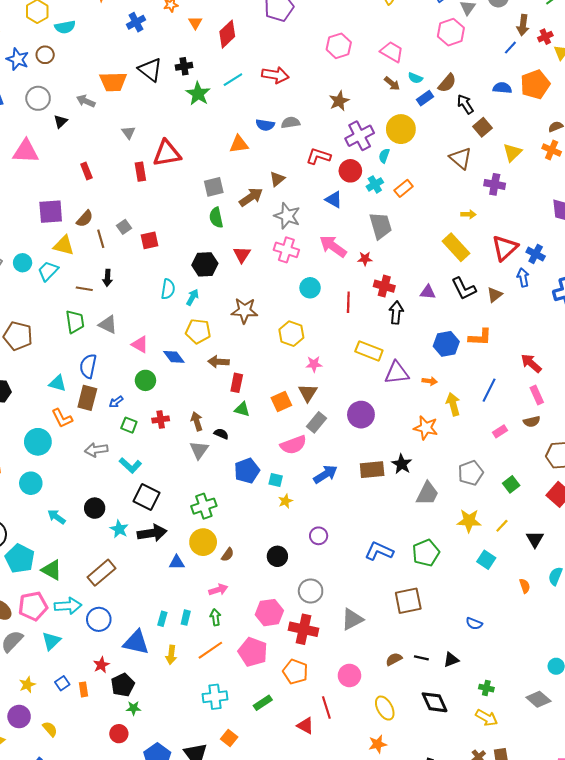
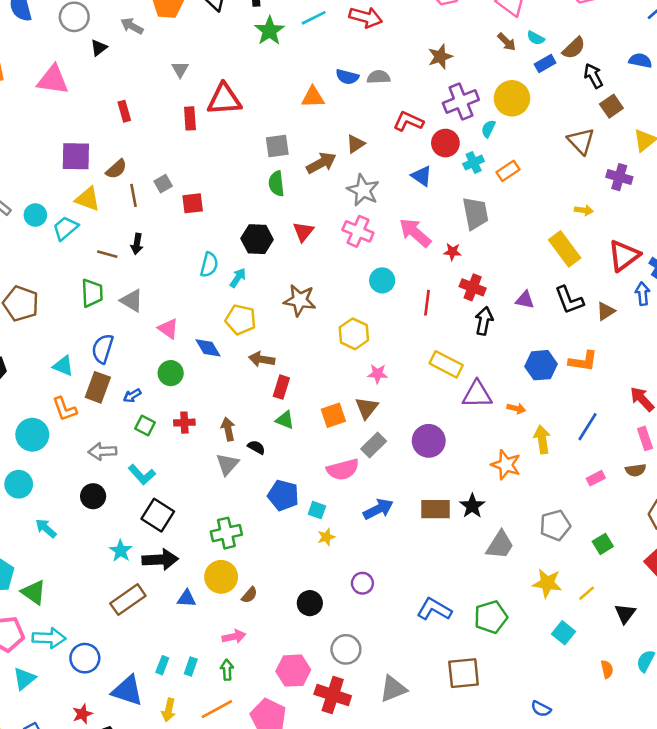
blue pentagon: (247, 471) -> (283, 495), turned 30
black circle: (95, 508) -> (93, 496), moved
brown rectangle: (102, 573) -> (128, 600), moved

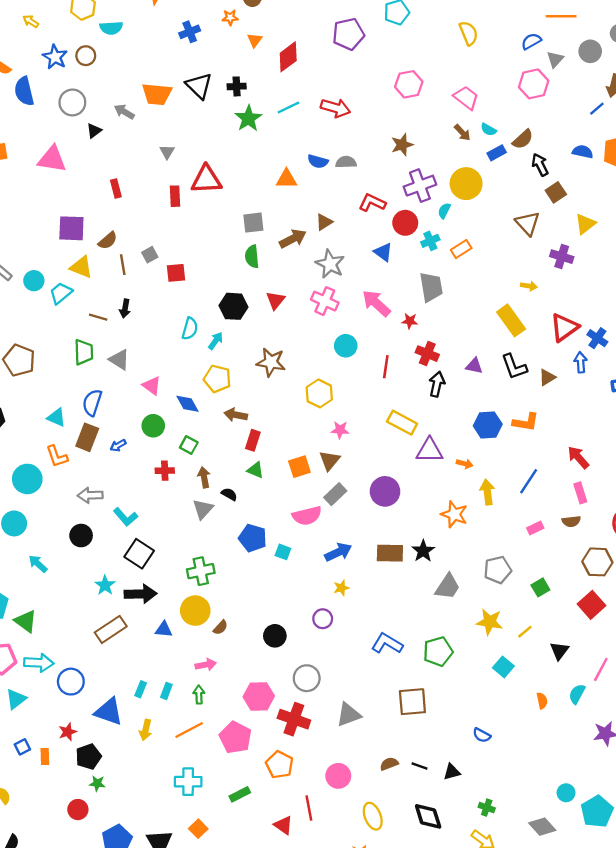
green square: (145, 425) -> (189, 445), moved
yellow star: (326, 537) -> (341, 588), moved

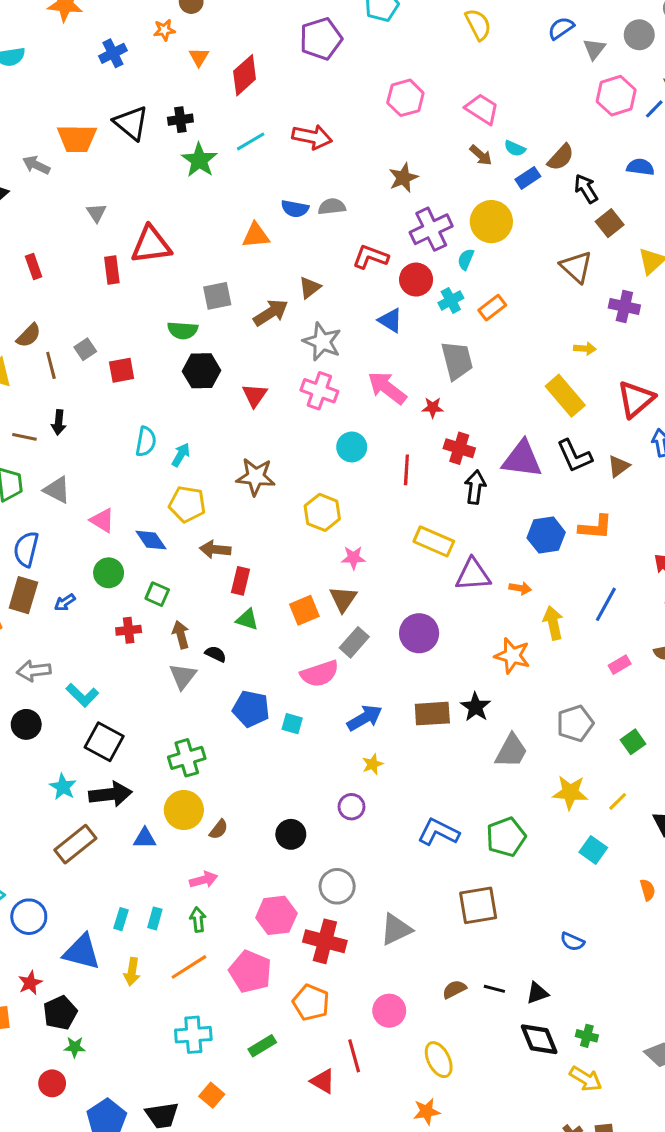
pink hexagon: (534, 84) -> (616, 96), moved
green semicircle: (252, 257) -> (183, 330), moved, turned -75
black hexagon: (234, 306) -> (201, 371), moved
purple triangle: (474, 366) -> (522, 459), size x1.8
black diamond: (428, 816) -> (539, 1039), moved

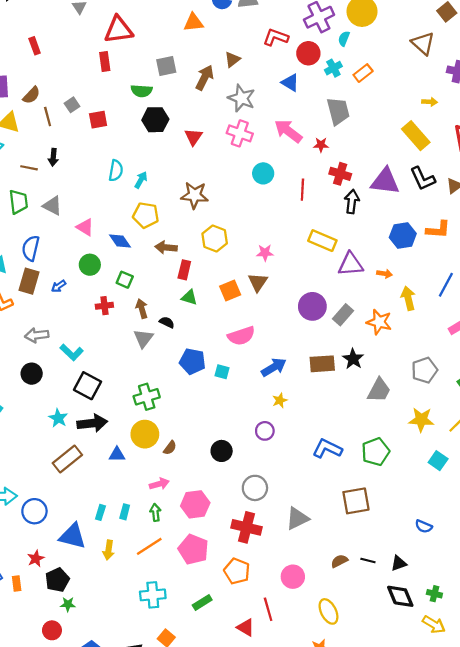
red rectangle: (112, 270) -> (105, 61), moved
brown arrow: (271, 313) -> (205, 78), turned -30
yellow hexagon: (322, 512) -> (215, 239), moved
gray rectangle: (354, 642) -> (343, 315), moved
pink hexagon: (276, 915) -> (195, 504), moved

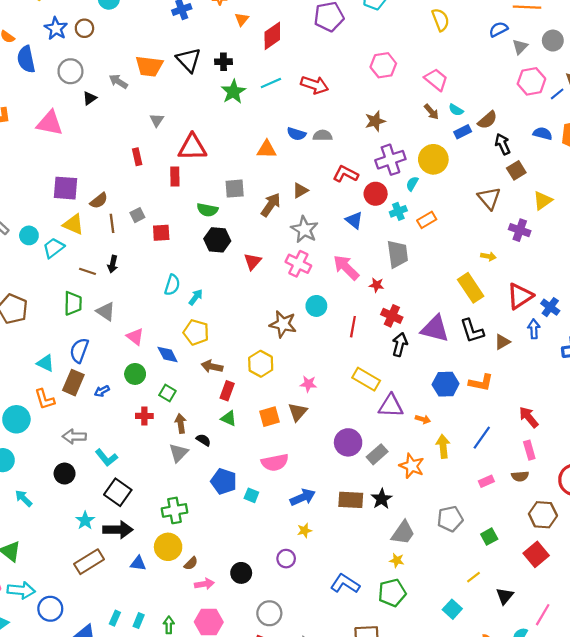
red rectangle: (35, 46) -> (137, 157), moved
brown star: (195, 195) -> (283, 324), moved
yellow star: (421, 420) -> (397, 560), moved, size x0.6
pink arrow: (159, 484) -> (204, 584), moved

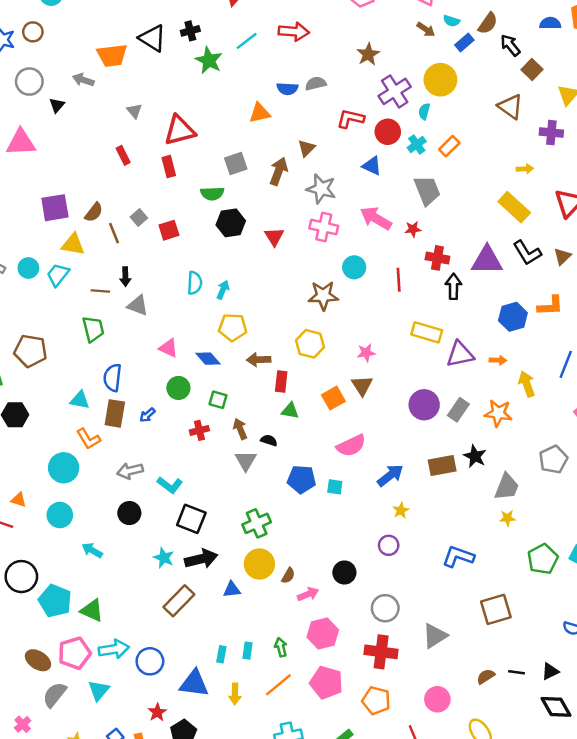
gray triangle: (106, 311) -> (138, 305), moved
green pentagon: (392, 593) -> (543, 559), moved

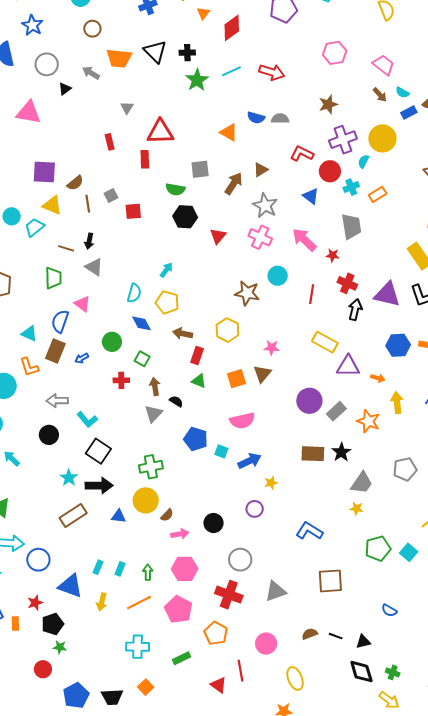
brown circle: (33, 32) -> (92, 29), moved
orange triangle: (260, 113) -> (229, 132), turned 30
cyan semicircle: (195, 283) -> (134, 293), moved
pink triangle: (168, 348) -> (82, 304), moved
blue arrow: (390, 475) -> (249, 461), moved

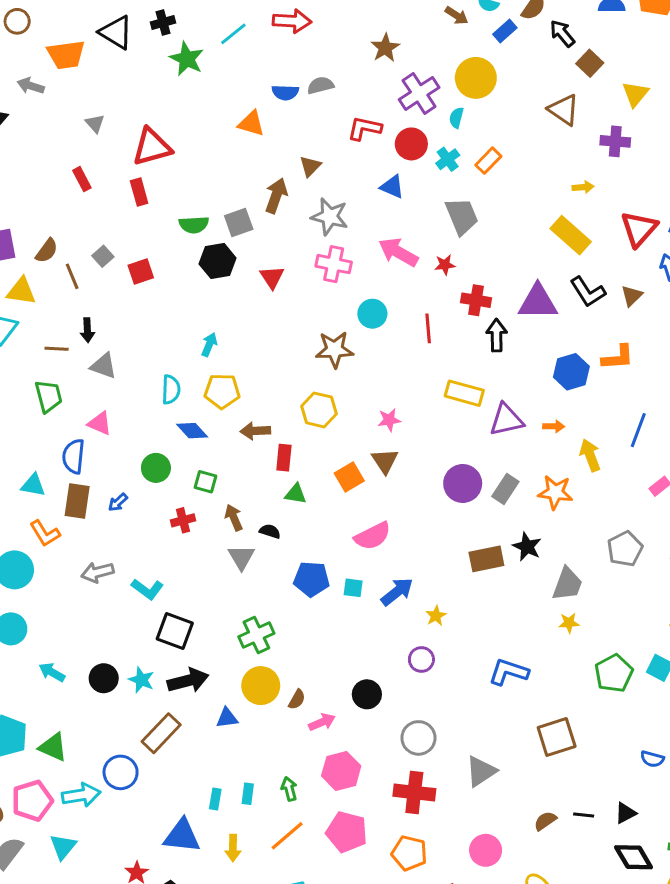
gray square: (200, 169) -> (239, 223), moved
black circle: (49, 435) -> (104, 678), moved
blue circle: (38, 560) -> (121, 772), moved

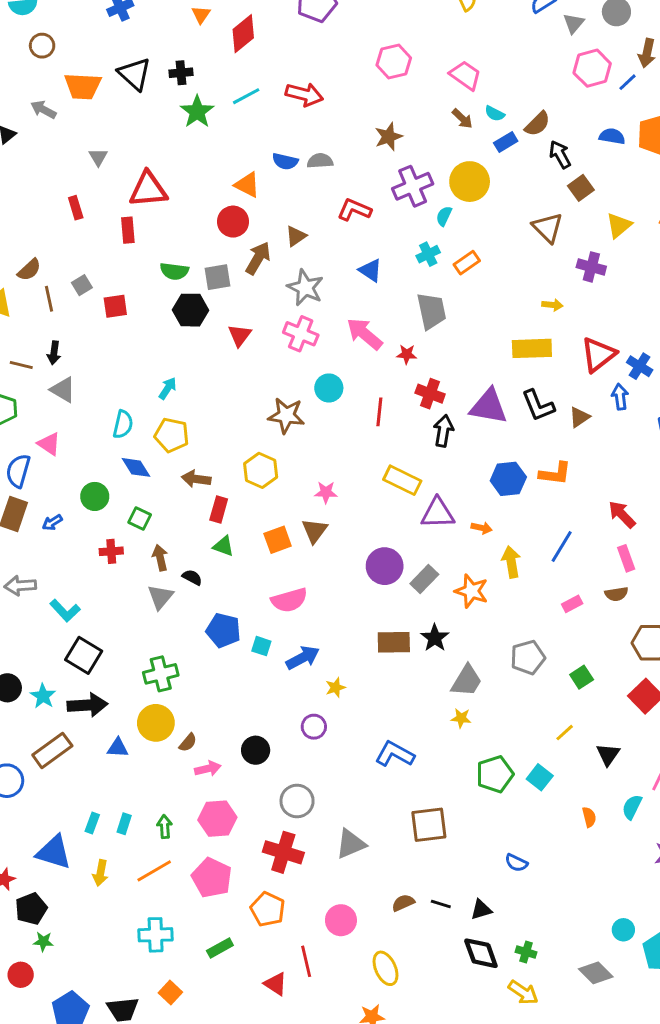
red circle: (411, 144) -> (233, 222), moved
yellow rectangle: (571, 235) -> (532, 348), turned -54

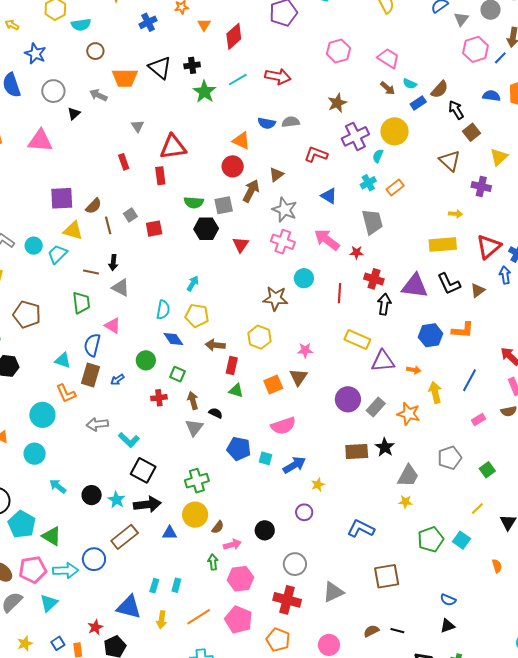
green arrow: (165, 827) -> (213, 562), moved
black triangle: (481, 910) -> (447, 626), moved

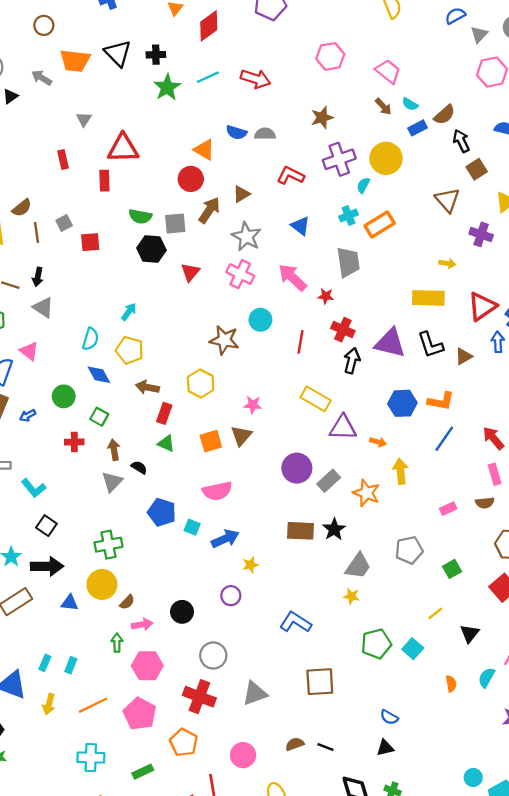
orange rectangle: (395, 187) -> (380, 224), size x1.4
blue line: (469, 380) -> (444, 439), moved
black square: (143, 470) -> (46, 526), size x0.7

